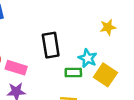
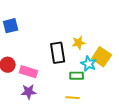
yellow star: (108, 27) -> (79, 43), moved
yellow square: (105, 75) -> (102, 57), moved

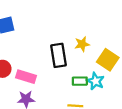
cyan star: (89, 64) -> (96, 81), moved

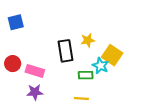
cyan star: (96, 81) -> (100, 66), moved

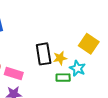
yellow star: (88, 40) -> (60, 58), moved
yellow square: (112, 55) -> (89, 44), moved

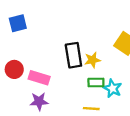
cyan star: (78, 68) -> (113, 88), moved

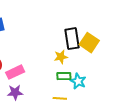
black rectangle: (73, 55) -> (72, 39), moved
pink rectangle: (39, 78) -> (15, 72), turned -42

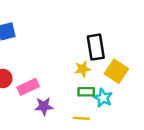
yellow square: (89, 43) -> (116, 71), moved
purple star: (15, 92) -> (44, 106), moved

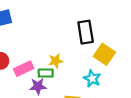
yellow star: (83, 69) -> (56, 61), moved
green rectangle: (86, 92) -> (46, 73), moved

